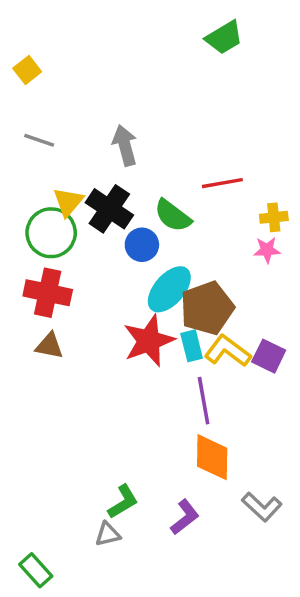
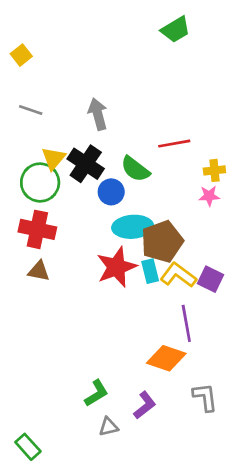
cyan ellipse: (169, 289) -> (133, 227), turned 45
purple line: (204, 401) -> (186, 323), moved
orange diamond: (212, 457) -> (166, 358), turned -72
gray L-shape: (262, 507) -> (205, 397), turned -140
gray triangle: (108, 534) -> (108, 427), moved

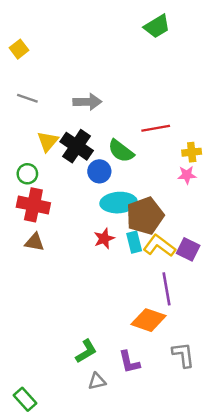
gray arrow: (98, 114) -> (87, 102), turned 104
green circle: (40, 182) -> (27, 174), moved, size x0.6
red star: (117, 267) -> (104, 239), size x0.6
purple L-shape: (145, 405) -> (129, 362), turned 115

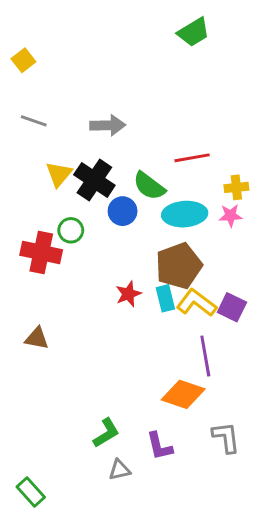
green circle: (27, 174) -> (71, 230), moved
cyan ellipse: (119, 203) -> (185, 214), moved
brown triangle: (35, 242) -> (37, 338), moved

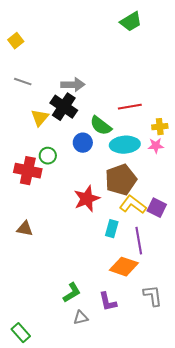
black cross: (94, 180) -> (64, 107), moved
red star: (128, 294) -> (87, 199), size x1.5
cyan rectangle: (165, 298) -> (112, 229), moved, turned 30

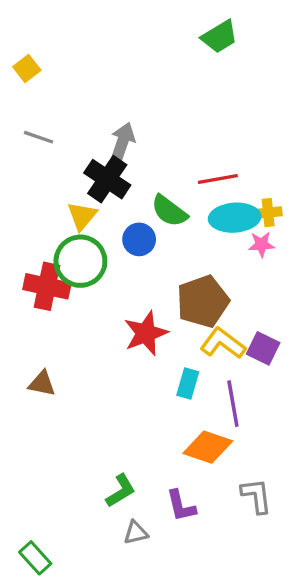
gray arrow: (73, 85) -> (122, 142), turned -70
yellow triangle: (40, 118) -> (82, 216), moved
cyan ellipse: (125, 145) -> (235, 218), moved
green circle: (48, 156) -> (80, 261), size x1.8

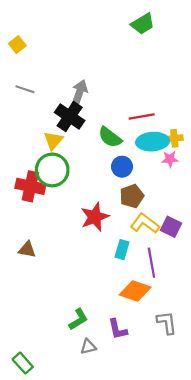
blue circle: (139, 239) -> (122, 167), moved
brown pentagon: (203, 301) -> (132, 196), size x0.7

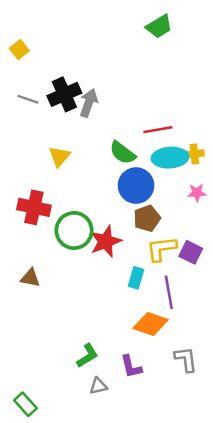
black cross: (70, 117) -> (64, 94), moved, turned 32
pink star: (170, 159) -> (197, 193), moved
blue circle: (122, 167) -> (136, 186), size x1.5
green circle: (52, 170) -> (74, 230), moved
yellow L-shape: (145, 223) -> (162, 249), turned -44

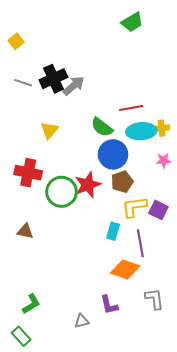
gray arrow: (89, 103) -> (74, 86), turned 30
red star: (106, 241) -> (88, 185), moved
green L-shape: (87, 356) -> (31, 304), moved

